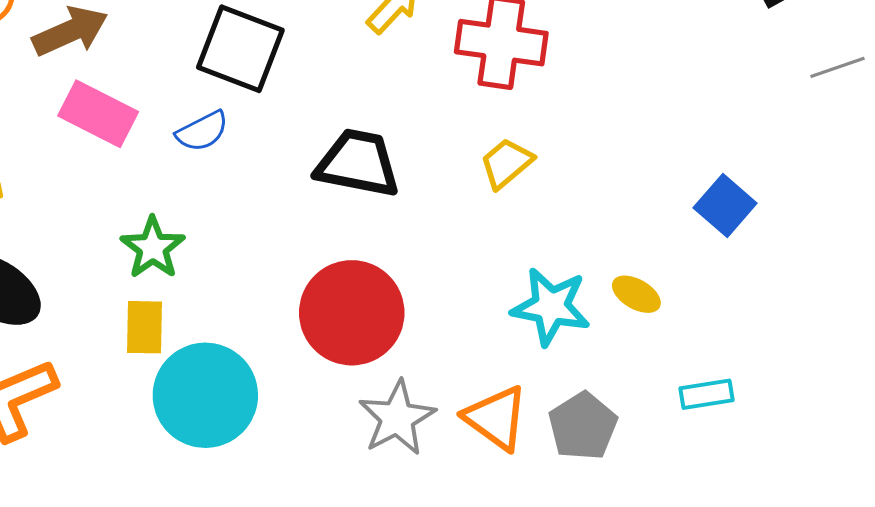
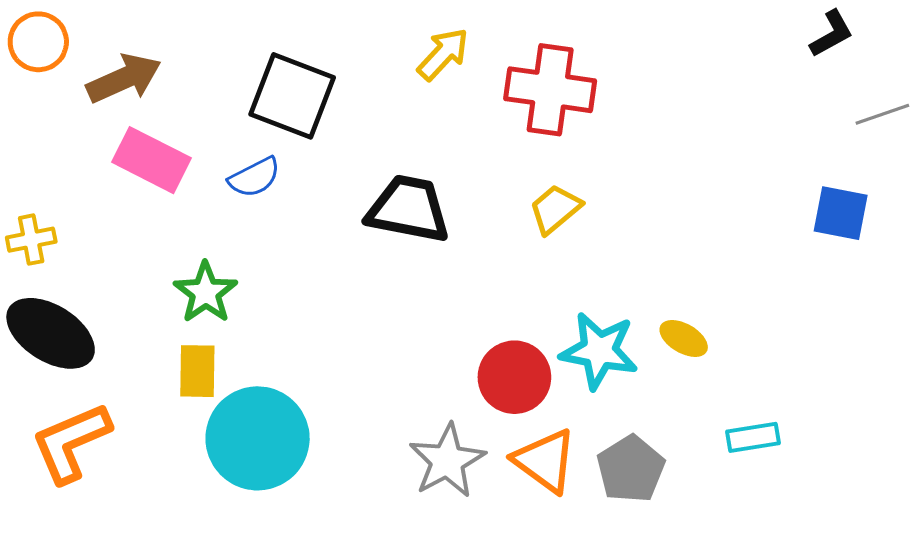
blue square: (725, 206) -> (841, 213), moved, turned -30
red circle: (352, 313) -> (514, 377), moved, size x0.7

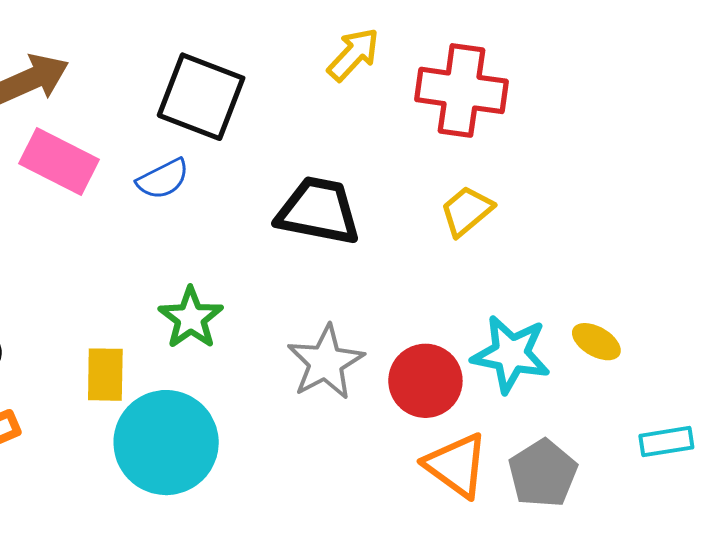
green star: (206, 293) -> (191, 318), moved
gray star: (447, 461) -> (326, 362), moved

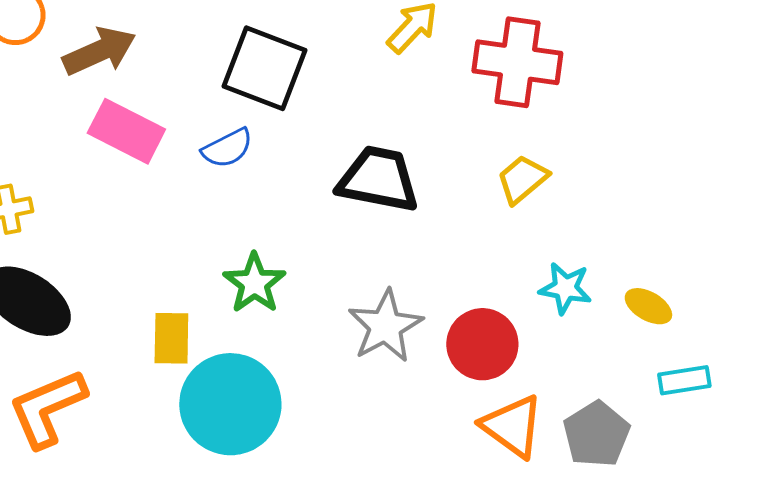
cyan star: (511, 354) -> (565, 288), moved, size x0.7
cyan rectangle: (666, 442) -> (684, 380), moved

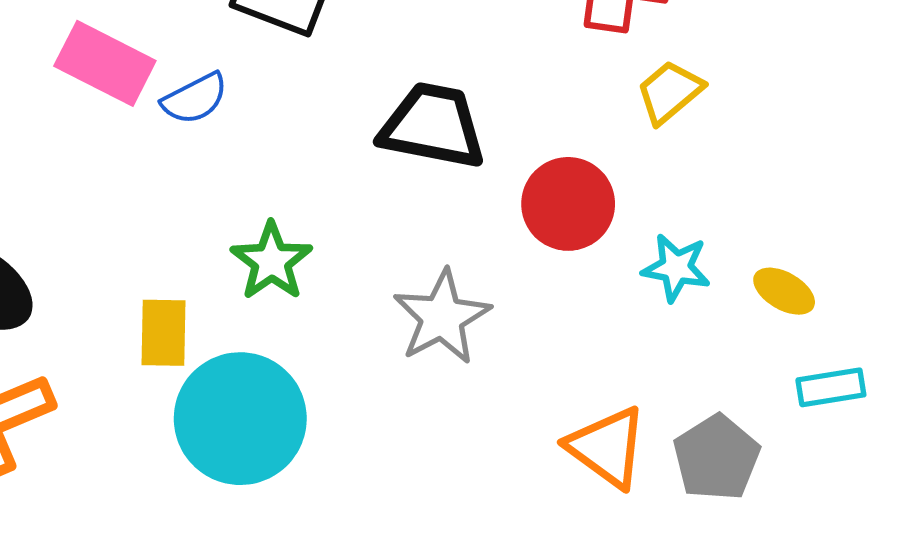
blue semicircle: (227, 148) -> (195, 99), moved
yellow trapezoid: (522, 179) -> (670, 92), moved
red circle: (482, 344) -> (568, 204), moved

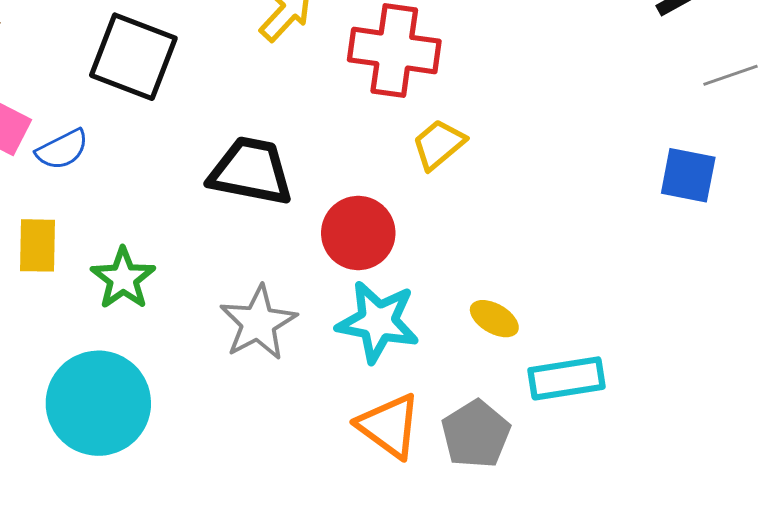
cyan star: (676, 268) -> (378, 322), moved, size x1.5
yellow ellipse: (784, 291) -> (494, 319), moved
yellow rectangle: (163, 333) -> (37, 245), moved
cyan rectangle: (831, 387) -> (567, 378), size x1.4

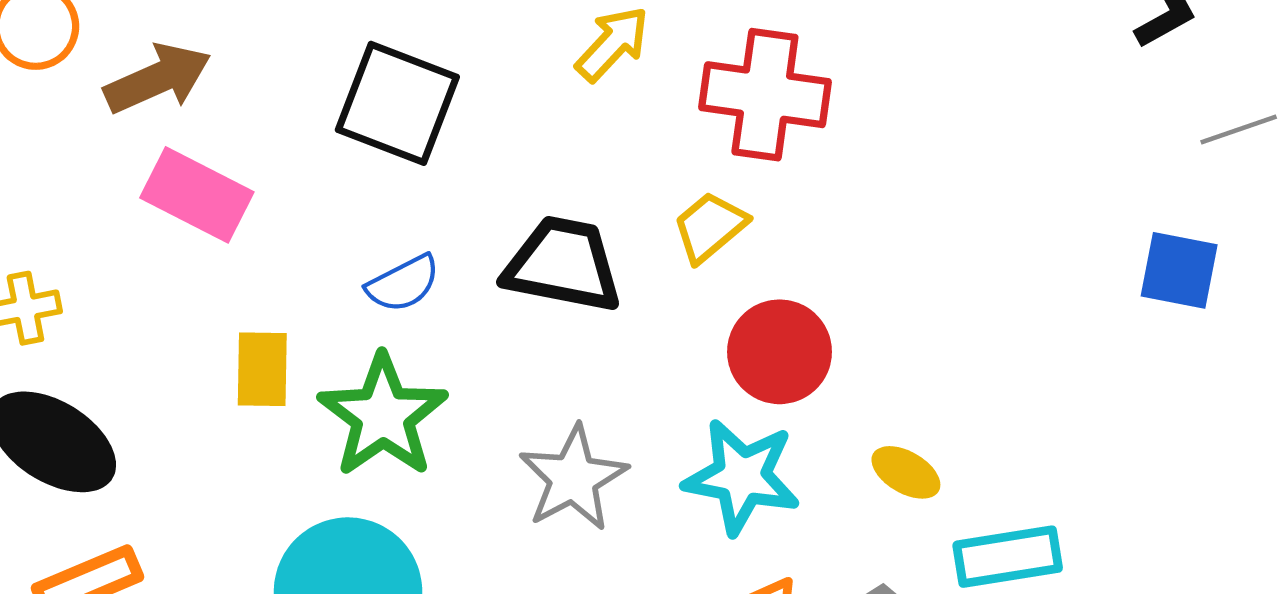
yellow trapezoid: (439, 144) -> (710, 227), moved
blue semicircle: (62, 150) -> (403, 284), moved
red circle: (358, 233) -> (780, 352), moved
green star: (123, 278) -> (383, 416), size x1.4

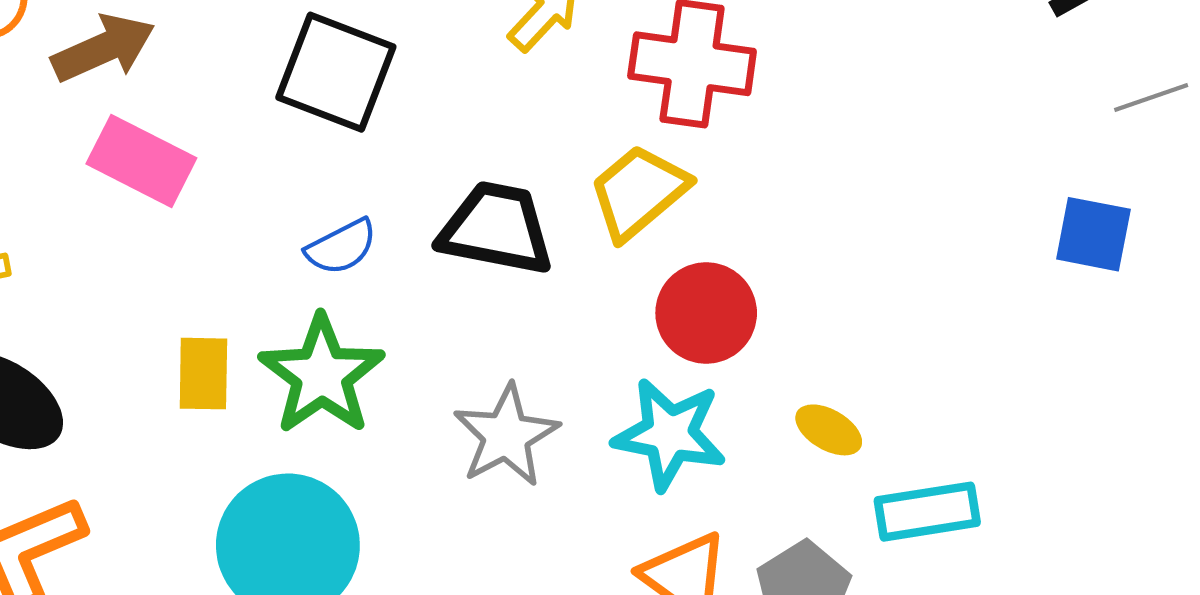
yellow trapezoid: (710, 227) -> (639, 192), size x1.4
yellow rectangle: (262, 369) -> (203, 374), moved

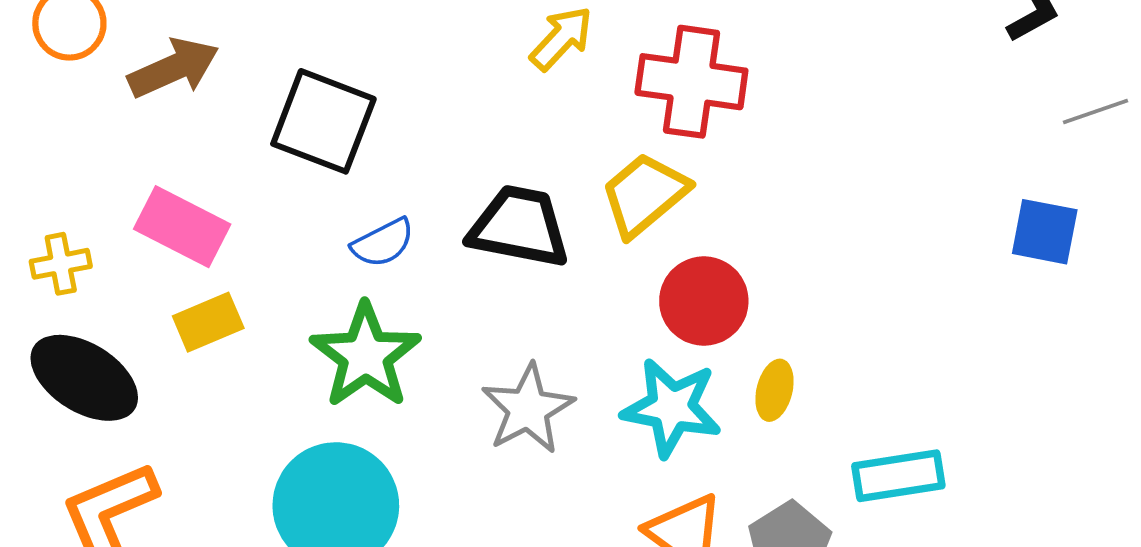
black square: (336, 72) -> (323, 121), moved
pink rectangle: (141, 161) -> (182, 227), moved
yellow rectangle: (203, 374) -> (208, 322), moved, turned 66
yellow ellipse: (829, 430) -> (774, 390), moved, turned 74

